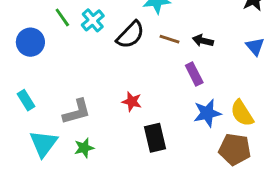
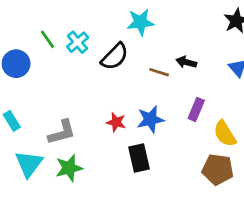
brown line: (170, 39) -> (159, 72), moved
purple rectangle: (194, 74) -> (196, 109), moved, turned 50
blue star: (207, 113) -> (150, 119), moved
green star: (84, 148) -> (69, 168), size x1.4

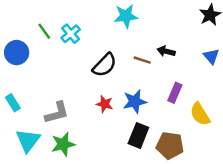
black semicircle: (115, 56) -> (105, 65), moved
black rectangle: (139, 158) -> (138, 135), moved, turned 35
brown pentagon: (218, 169) -> (170, 145), moved

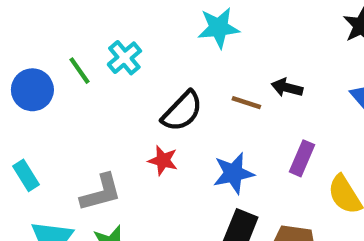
green line: (44, 31) -> (79, 71), moved
red star: (105, 104) -> (163, 160), moved

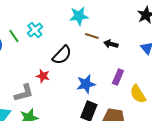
brown line: (246, 103) -> (92, 36), moved
red star: (163, 160) -> (43, 76), moved

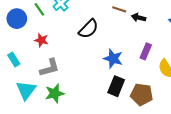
red star: (43, 76) -> (41, 40), moved
blue star: (86, 84) -> (113, 59), turned 30

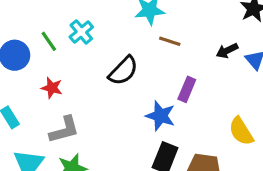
black arrow: (139, 18) -> (227, 51), moved, turned -40
purple rectangle: (146, 51) -> (187, 89), moved

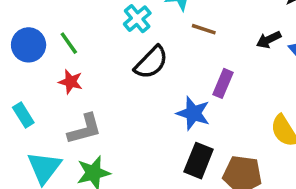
cyan cross: (81, 32) -> (137, 19), moved
green line: (49, 41) -> (69, 43), moved

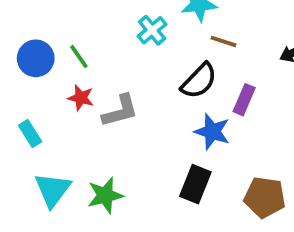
black semicircle: (151, 62) -> (199, 81), moved
gray L-shape: (85, 129) -> (120, 111), moved
black rectangle: (199, 161) -> (195, 184), moved

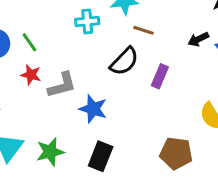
cyan cross: (152, 30) -> (87, 21), turned 35
blue star: (212, 132) -> (93, 109), moved
black rectangle: (195, 184) -> (101, 156), moved

